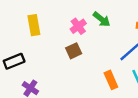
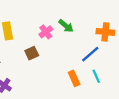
brown square: (74, 51) -> (32, 53), moved

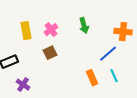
green arrow: (66, 26) -> (84, 26), turned 35
pink cross: (46, 32) -> (51, 30), moved

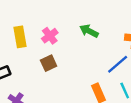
green arrow: (84, 26) -> (89, 31), turned 133

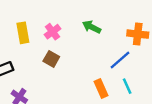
brown square: (49, 63) -> (51, 59), turned -35

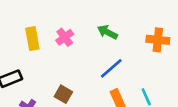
brown square: (51, 59) -> (63, 94), moved
blue line: (120, 60) -> (111, 68), moved

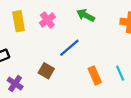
blue line: (111, 68) -> (69, 48), moved

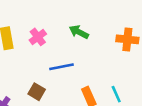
blue line: (69, 48) -> (61, 67), turned 30

